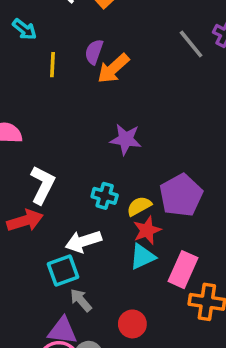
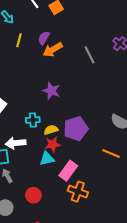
gray line: (191, 44) -> (90, 55), moved
cyan cross: (105, 196) -> (33, 120), turned -32

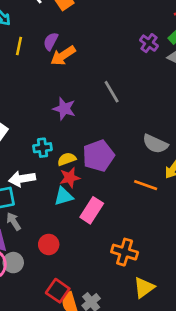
gray line: (90, 55) -> (112, 92), moved
orange cross: (78, 192) -> (125, 252), moved

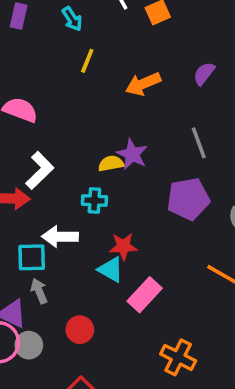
purple semicircle: (51, 41) -> (204, 74), moved
purple pentagon: (98, 156) -> (188, 199), moved
yellow semicircle: (67, 159) -> (111, 163), moved
cyan triangle: (64, 196) -> (111, 270), turned 36

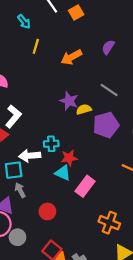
gray line: (199, 143) -> (109, 90), turned -30
yellow semicircle: (111, 163) -> (84, 109), moved
cyan cross: (94, 201) -> (51, 144), moved
gray circle: (29, 345) -> (17, 237), moved

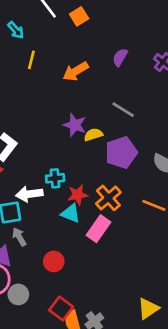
orange cross: (109, 223) -> (108, 198), moved, turned 30

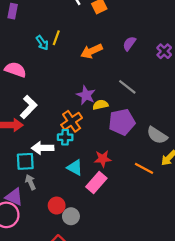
cyan arrow: (16, 30) -> (42, 43), moved
red star: (78, 195) -> (103, 159), moved
orange cross: (108, 198) -> (72, 121), moved
gray circle: (18, 294) -> (71, 216), moved

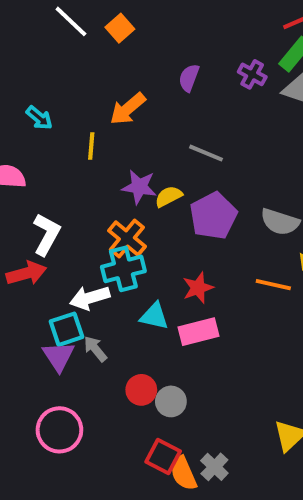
yellow line: (56, 38) -> (91, 146), moved
cyan cross: (65, 137) -> (123, 269), size x1.5
gray arrow: (30, 182) -> (95, 349), moved
pink rectangle: (96, 183) -> (198, 332), turned 50
purple triangle: (14, 197) -> (59, 356), moved, turned 48

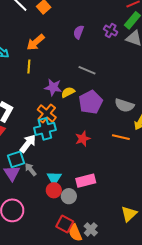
orange arrow: (128, 109) -> (36, 42), moved
white arrow: (90, 298) -> (28, 143), turned 144
cyan triangle: (154, 316) -> (54, 178), moved, turned 49
pink rectangle: (198, 332) -> (86, 181), moved

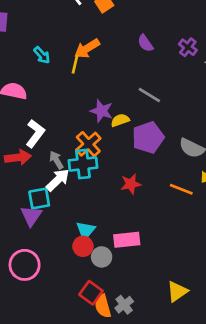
purple semicircle: (78, 32) -> (145, 43), turned -64
yellow line: (29, 67) -> (75, 64), moved
gray arrow: (31, 169) -> (56, 160), moved

